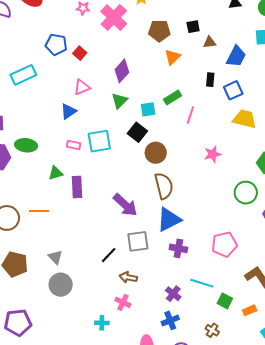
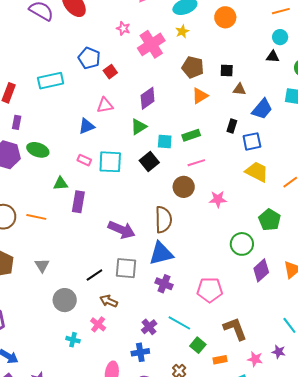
pink line: (190, 115) -> (196, 163), moved, turned 42
brown circle: (156, 153) -> (184, 187), moved
purple arrow: (125, 205) -> (122, 230), turned -32
gray circle: (61, 285) -> (65, 300), moved

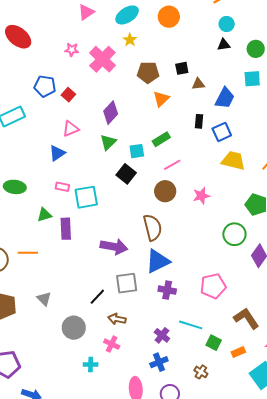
cyan square: (110, 162) -> (86, 197), moved

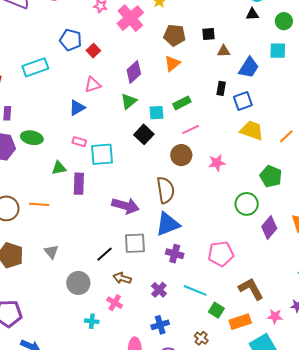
orange triangle: (161, 99) -> (172, 63), moved
purple cross: (162, 335) -> (159, 290), moved
orange rectangle: (238, 352) -> (240, 322), size x1.5

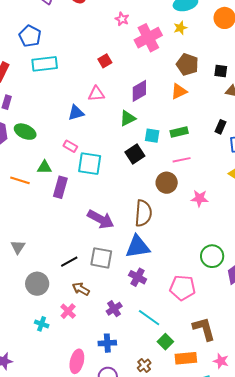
blue pentagon: (71, 40) -> (30, 36), moved
orange line: (39, 204) -> (20, 180), moved
green circle: (247, 204) -> (212, 256), moved

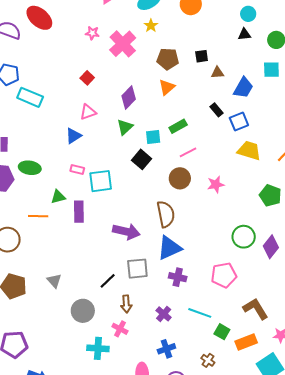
cyan rectangle: (45, 64) -> (30, 97), turned 45
black rectangle: (221, 127) -> (217, 110), turned -48
brown arrow: (81, 289) -> (126, 304), turned -108
cyan cross: (42, 324) -> (98, 348), size x1.5

